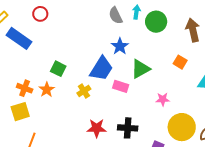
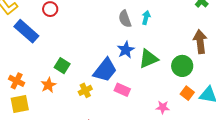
green circle: (156, 22) -> (182, 66), moved
orange square: (180, 62) -> (187, 93), moved
green triangle: (140, 69) -> (148, 59), moved
orange cross: (25, 88) -> (17, 81), moved

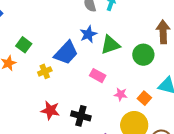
pink rectangle: (122, 90) -> (98, 76), moved
orange square: (187, 93) -> (144, 98), moved

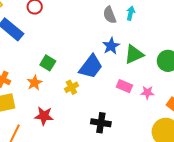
pink star: (121, 94) -> (147, 93), moved
red star: (50, 110) -> (44, 116), moved
black cross: (81, 116) -> (101, 123), moved

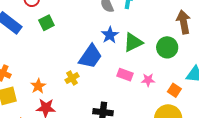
green square: (48, 63) -> (46, 23), moved, turned 35
orange star: (34, 83) -> (38, 86), moved

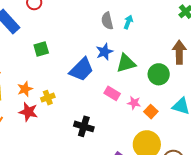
green square: (46, 23) -> (41, 49), moved
yellow cross: (72, 78) -> (48, 98), moved
orange square: (174, 90) -> (151, 112), moved

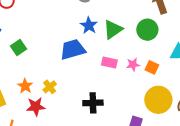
green square: (41, 49) -> (19, 48), moved
blue trapezoid: (81, 69) -> (73, 50), turned -132

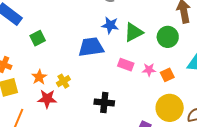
blue star: (89, 25) -> (110, 25), turned -30
orange square: (152, 67) -> (167, 75), turned 32

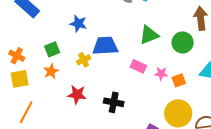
blue star: (110, 25) -> (78, 24), moved
green square: (38, 38) -> (52, 49), moved
yellow cross: (63, 81) -> (84, 60), moved
red star: (47, 99) -> (77, 95), moved

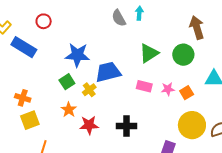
blue star: (78, 24) -> (77, 55), size x1.4
green square: (52, 49) -> (67, 82), moved
orange star: (51, 71) -> (69, 110), moved

